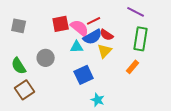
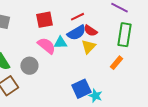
pink semicircle: (80, 28) -> (46, 46), moved
gray circle: (46, 58) -> (29, 66), moved
blue square: (84, 75) -> (81, 89), moved
cyan star: (98, 100) -> (95, 96), moved

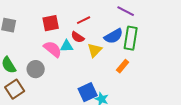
red semicircle: (90, 31) -> (78, 37), moved
blue semicircle: (76, 33) -> (114, 36), moved

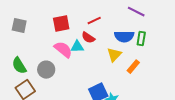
blue semicircle: (114, 36) -> (124, 37), turned 30
green rectangle: (131, 38) -> (141, 39), size x0.6
yellow triangle: (95, 50) -> (114, 55), moved

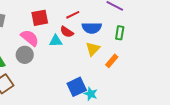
blue semicircle: (124, 37) -> (92, 28), moved
pink semicircle: (63, 50) -> (30, 38), moved
gray circle: (46, 70) -> (25, 55), moved

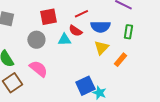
pink semicircle: (30, 38) -> (38, 69), moved
gray circle: (25, 55) -> (36, 40), moved

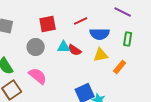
red semicircle: (75, 31) -> (75, 50), moved
yellow triangle: (101, 48) -> (101, 55), turned 35

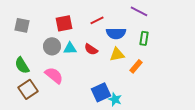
cyan triangle: (64, 47) -> (70, 48), moved

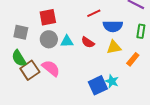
red square: (64, 23) -> (48, 17), moved
gray square: (22, 25) -> (21, 32), moved
brown square: (28, 89) -> (30, 70), moved
cyan star: (115, 99) -> (112, 81), moved

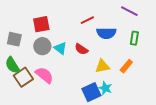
cyan triangle: (67, 41) -> (60, 48), turned 40
yellow triangle: (114, 47) -> (102, 66), moved

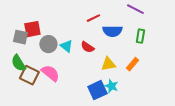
red square: (41, 24) -> (32, 29), moved
brown square: (23, 77) -> (29, 75), turned -30

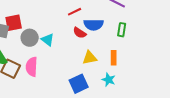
red semicircle: (87, 47) -> (80, 33), moved
orange rectangle: (132, 64) -> (114, 58), turned -40
pink semicircle: (50, 73) -> (32, 67), turned -126
cyan star: (111, 86) -> (109, 80), moved

